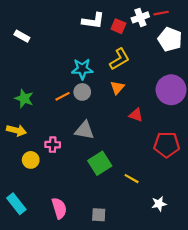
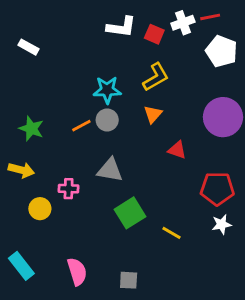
white star: (159, 204) -> (222, 224), moved

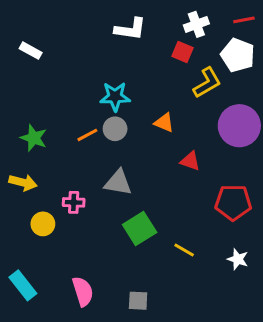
red line: (210, 17) -> (244, 20), moved
red square: (154, 34) -> (183, 52), moved
yellow L-shape: (156, 77) -> (207, 83), moved
orange triangle: (153, 114) -> (164, 123), turned -48
white star: (222, 224) -> (238, 259), moved, turned 30

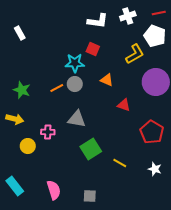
white L-shape: (130, 29) -> (98, 21), moved
white rectangle: (31, 51) -> (20, 33), turned 32
red square: (183, 52) -> (93, 49), moved
red pentagon: (233, 202) -> (152, 132), turned 30

